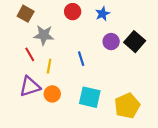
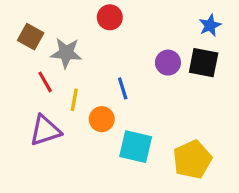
brown square: (26, 14) -> (31, 37), moved
blue star: (103, 14) -> (210, 25), moved
black square: (135, 42) -> (204, 63), turned -30
orange circle: (52, 94) -> (102, 119), moved

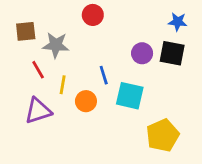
blue star: (210, 25) -> (178, 22), turned 30
brown square: (31, 37) -> (26, 31), turned -35
cyan square: (136, 147) -> (130, 96), moved

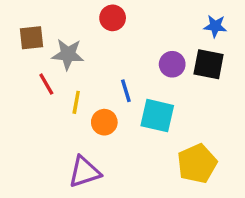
purple triangle: (38, 111) -> (84, 172), moved

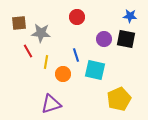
red circle: (113, 18) -> (77, 17), moved

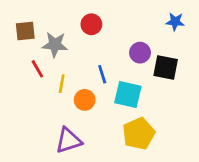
red circle: (77, 17) -> (91, 24), moved
black square: (126, 39) -> (166, 67), moved
yellow pentagon: (119, 99) -> (139, 134), moved

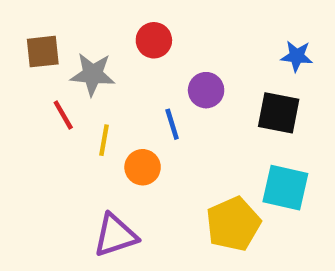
blue star: (175, 22) -> (297, 56), moved
purple circle: (140, 53) -> (206, 90), moved
cyan square: (128, 95) -> (285, 188), moved

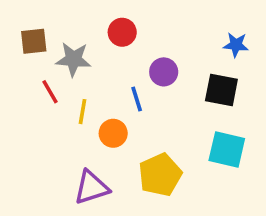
yellow pentagon: (233, 224) -> (160, 175), moved

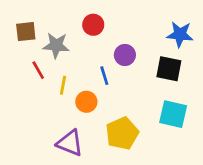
blue star: (236, 45) -> (180, 34), size x1.4
purple triangle: (92, 187) -> (70, 143), turned 40

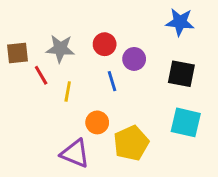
red circle: (93, 25) -> (105, 44), moved
brown square: (26, 32) -> (17, 53), moved
blue star: (180, 34) -> (180, 22), moved
orange circle: (86, 102) -> (97, 122), moved

